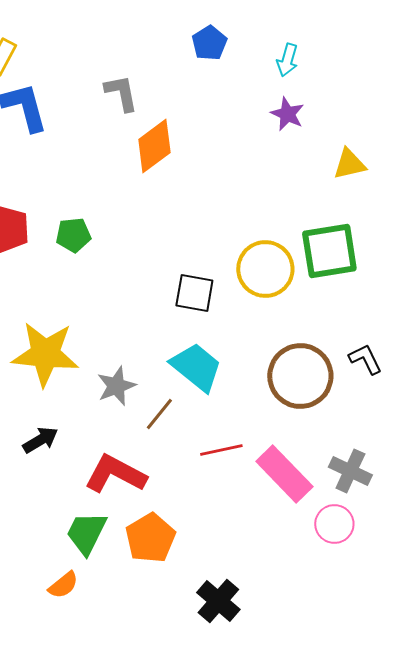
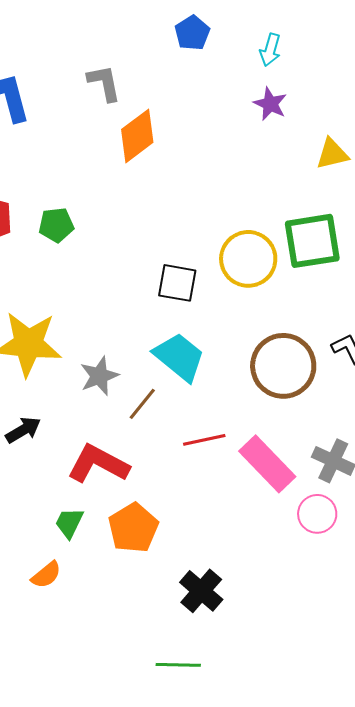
green trapezoid: (86, 533) -> (69, 523), size x0.7

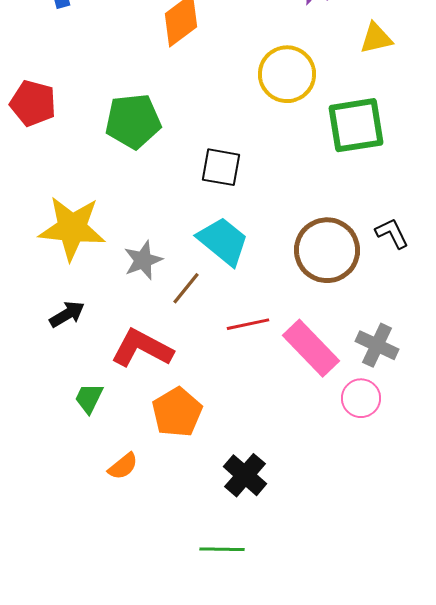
green pentagon: (56, 225) -> (133, 121), moved, size x1.6
yellow circle: (248, 259) -> (287, 74), moved
green trapezoid: (69, 523) -> (89, 398), moved
orange semicircle: (46, 575) -> (123, 466), moved

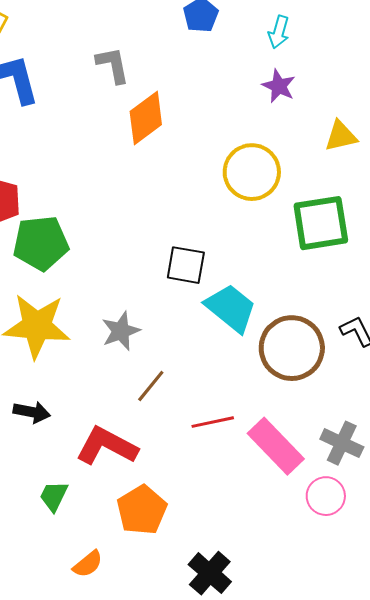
green pentagon: (133, 121) -> (41, 243), moved
cyan trapezoid: (223, 241) -> (231, 308), moved
gray star: (143, 260) -> (121, 331), moved
black arrow: (67, 314) -> (32, 412), turned 42

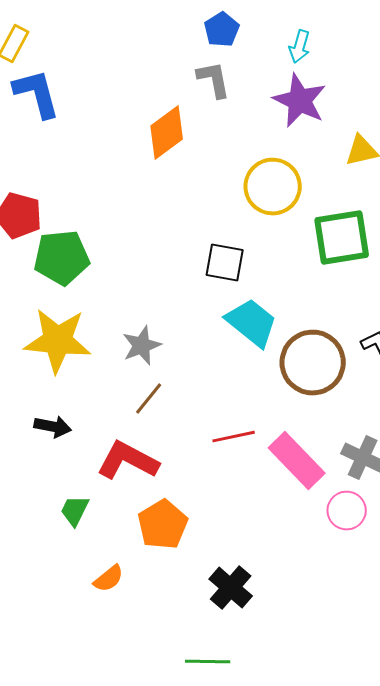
gray L-shape: (113, 65) -> (214, 80), moved
purple star: (279, 86) -> (300, 101), size x1.6
black square: (186, 265) -> (225, 263), moved
brown line: (151, 386) -> (149, 399), moved

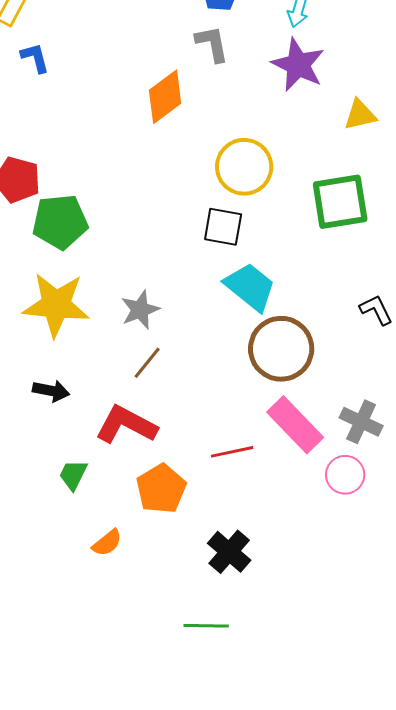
blue L-shape: (37, 94) -> (35, 58), size x0.6
yellow circle: (273, 187) -> (244, 167), moved
brown circle: (313, 363) -> (281, 349), moved
red line: (234, 437) -> (232, 452), moved

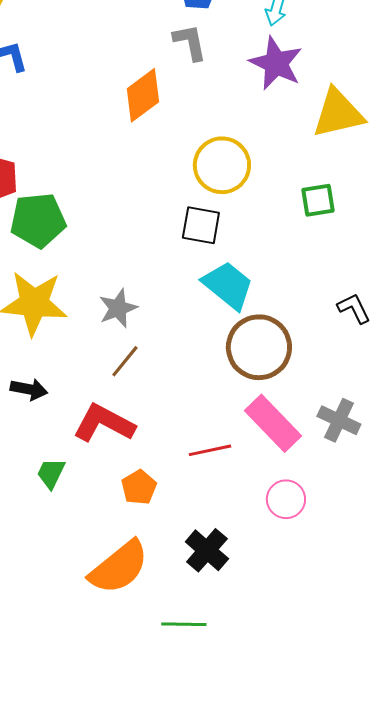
yellow triangle: (360, 115) -> (338, 113), size x1.6
green square: (340, 202) -> (318, 200), size x0.6
pink circle: (345, 475) -> (286, 499), moved
orange pentagon: (161, 489) -> (139, 487), size x0.7
orange semicircle: (107, 543) -> (119, 567), moved, size x2.0

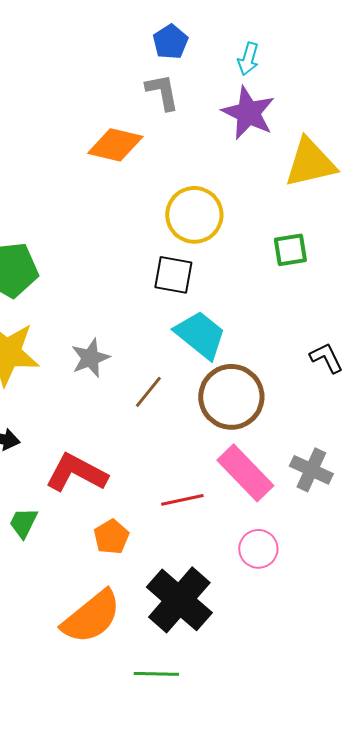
orange diamond: (143, 95) -> (115, 145), turned 50
brown line: (125, 361) -> (148, 392), moved
black cross: (207, 550) -> (179, 600), size x1.5

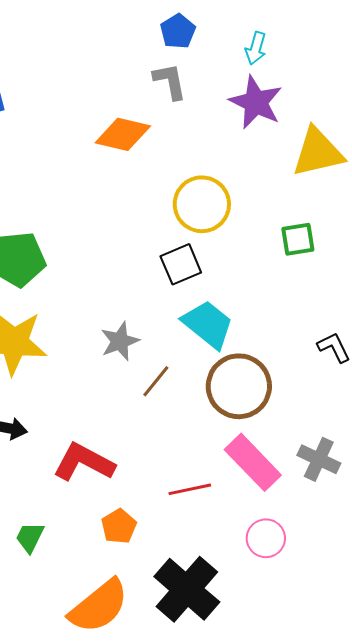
black square: (173, 275) -> (181, 264), turned -33
gray star: (90, 358) -> (120, 341), moved
green trapezoid: (23, 523) -> (30, 537), moved

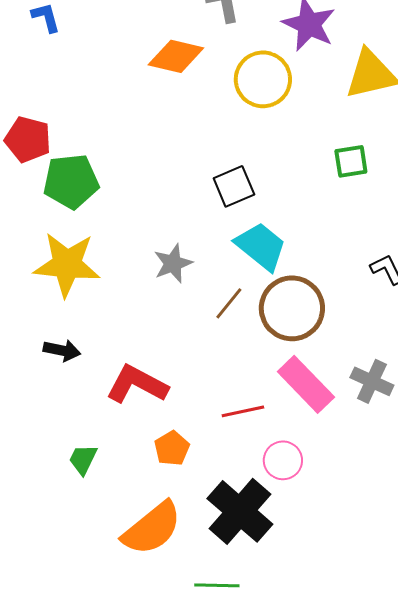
yellow circle: (202, 204) -> (263, 79), moved
brown line: (156, 381) -> (229, 303), moved
pink circle: (266, 538) -> (283, 460), moved

